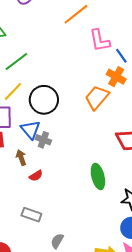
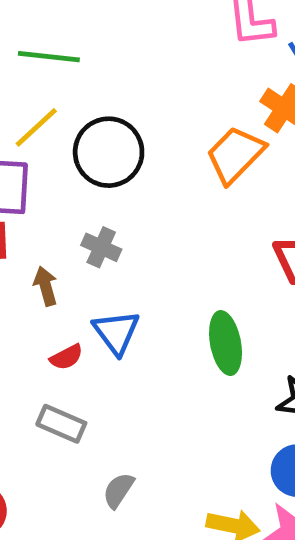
green line: (16, 61) -> (49, 57), turned 40
blue triangle: (30, 130) -> (116, 332), moved
red semicircle: (36, 176) -> (66, 357), moved

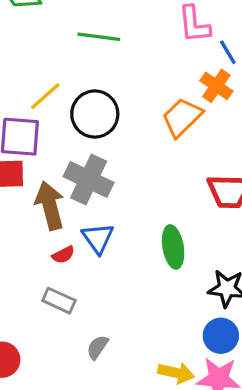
green line: (49, 57) -> (99, 37), moved
gray cross: (101, 247) -> (89, 180), size x1.8
brown arrow: (46, 286) -> (50, 206), size x1.8

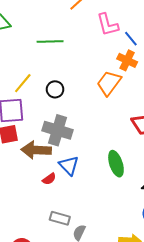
black circle: (95, 114) -> (55, 89), size x0.6
brown arrow: (50, 206) -> (36, 150), turned -64
gray rectangle: (59, 301) -> (60, 218), moved

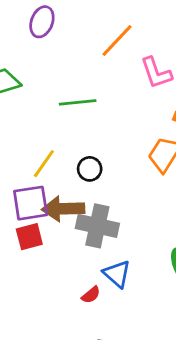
brown arrow: (36, 150) -> (63, 209), moved

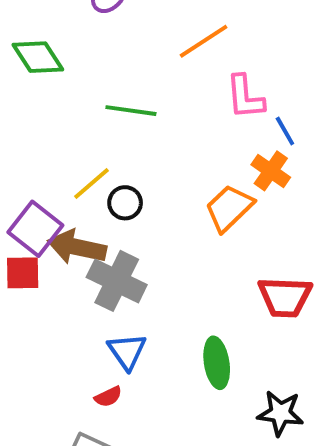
yellow line: (44, 164) -> (92, 183), moved
purple square: (31, 203) -> (35, 229), turned 33
red semicircle: (91, 295) -> (108, 397), moved

